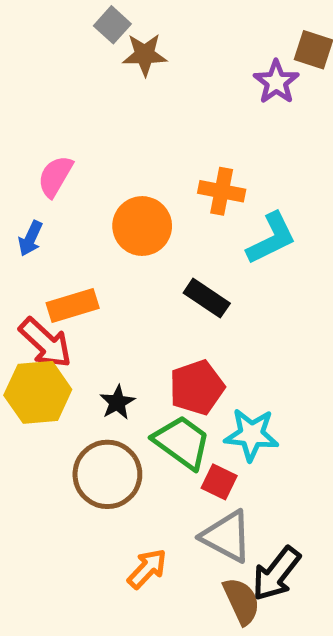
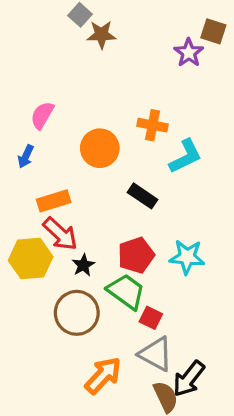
red arrow: (45, 343) -> (60, 234), moved
cyan star: (251, 435) -> (187, 257), moved
orange arrow: (147, 569) -> (103, 375), size x1.4

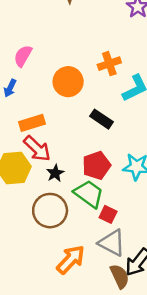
orange cross: (152, 125) -> (109, 64), turned -30

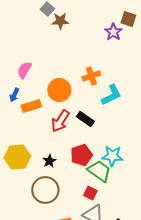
orange rectangle: (32, 123) -> (31, 106), moved
red arrow: (37, 149) -> (60, 121), moved, turned 80
green trapezoid: (89, 194) -> (99, 171), moved

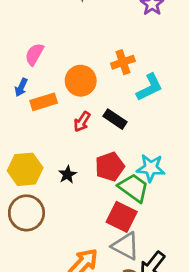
red arrow: (60, 121) -> (82, 122), size x0.7
brown circle: (45, 190) -> (26, 213), moved
red square: (90, 193) -> (122, 217), size x1.6

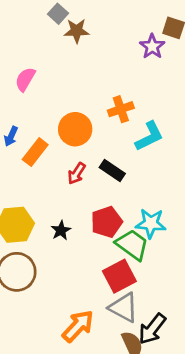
pink semicircle: (34, 54) -> (25, 79), moved
orange rectangle: (44, 102) -> (35, 152), turned -35
red square: (122, 217) -> (119, 276), turned 36

